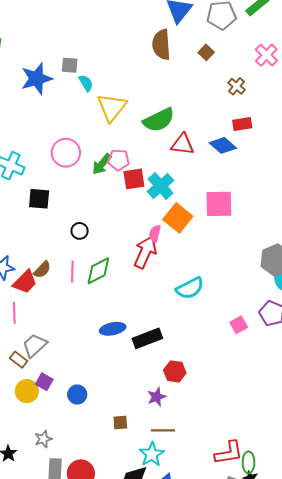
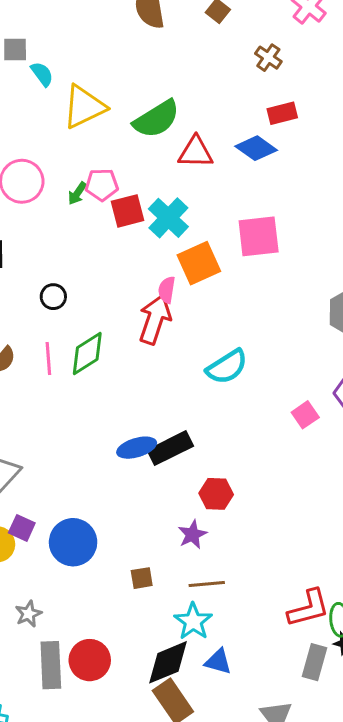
yellow triangle: (112, 107) -> (84, 107), turned 32
green arrow: (102, 164) -> (77, 193), size x0.7
orange square: (178, 218) -> (199, 263), turned 32
blue ellipse: (113, 329) -> (137, 448), moved
blue circle: (77, 394) -> (73, 542), size x1.6

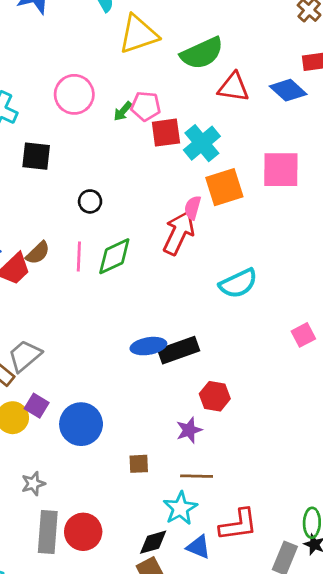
red L-shape: (309, 608) -> (238, 525), moved
black diamond: (168, 662) -> (153, 542), size x0.7

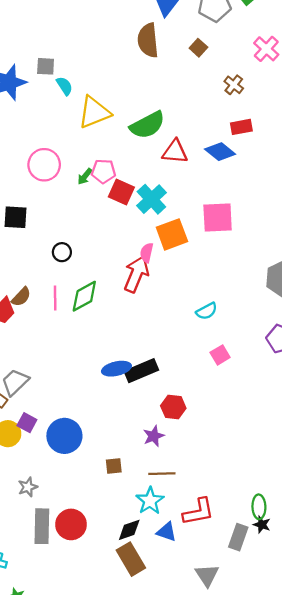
red square: (166, 133) -> (121, 192), turned 35
cyan semicircle: (238, 283) -> (207, 311), moved, size x0.7
pink square: (303, 335) -> (220, 355), moved

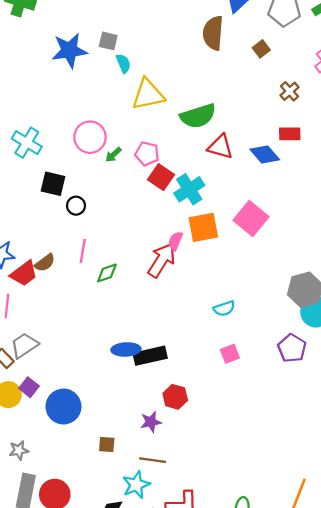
green arrow: (85, 176) -> (113, 155), moved
pink square: (218, 217) -> (251, 219), turned 32
black circle: (62, 252) -> (76, 206), moved
green diamond: (84, 296) -> (107, 273), size x0.7
pink line: (55, 298) -> (83, 251), moved

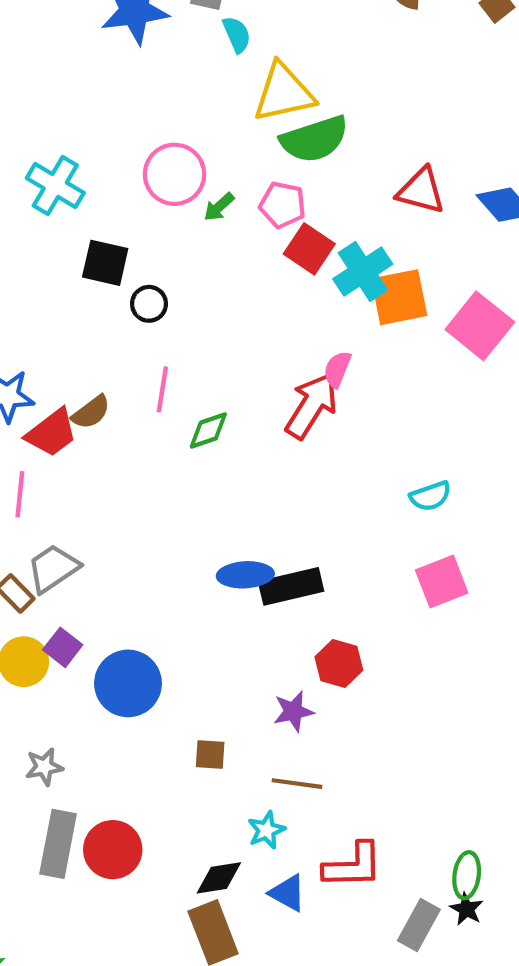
green semicircle: (198, 116) -> (314, 139), moved
orange square: (203, 227) -> (399, 297), moved
pink square: (230, 354) -> (442, 581), size x1.4
cyan star: (136, 485) -> (266, 830), size x0.7

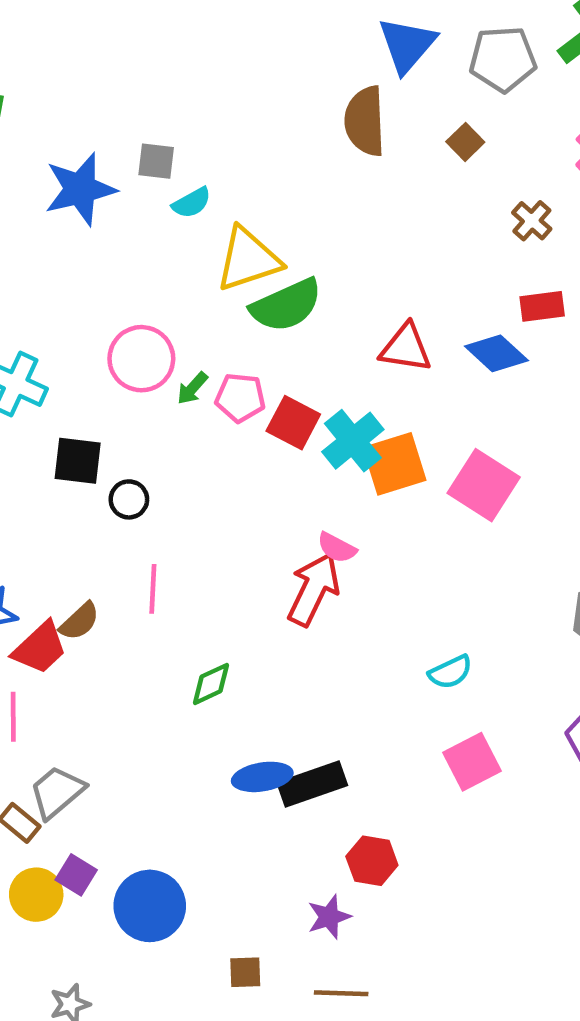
cyan semicircle: (237, 35) -> (192, 203), turned 90
pink pentagon: (283, 205) -> (240, 398), moved
pink semicircle: (337, 369) -> (337, 548), turned -78
green diamond: (208, 431) -> (211, 684), moved

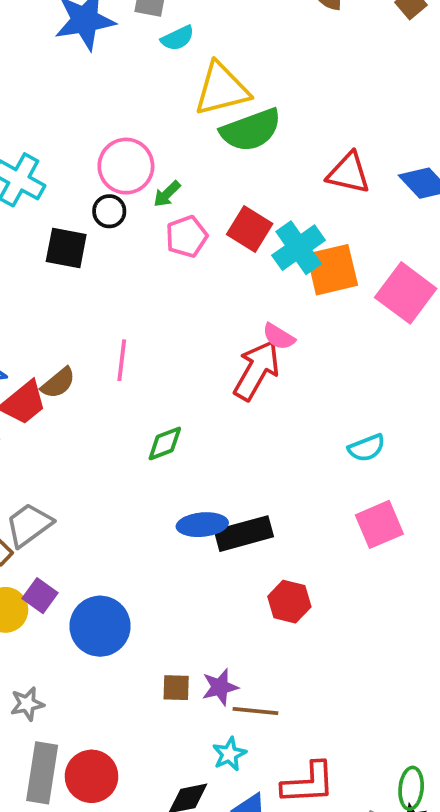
pink pentagon: (240, 398) -> (187, 237), moved, turned -30
black circle: (129, 499) -> (109, 211), moved
purple star: (329, 917) -> (220, 687), moved

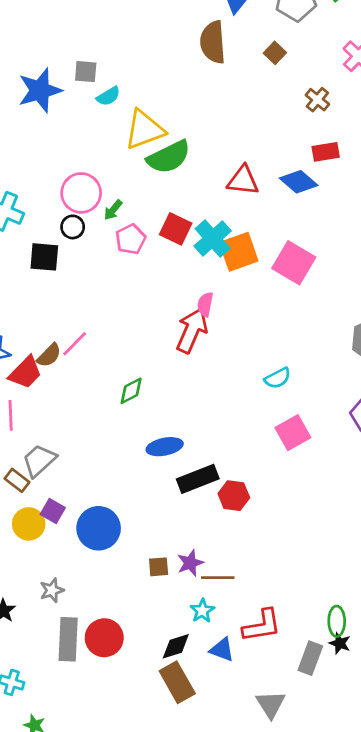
pink semicircle: (279, 337) -> (205, 304), turned 75
pink line: (122, 360) -> (75, 344), moved, turned 44
black rectangle: (244, 534) -> (198, 479), moved

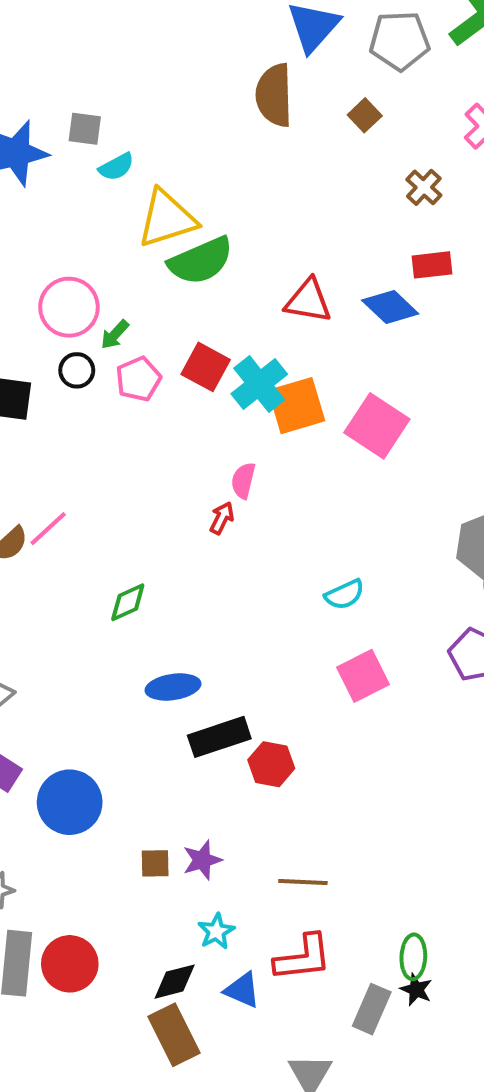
black circle: (73, 227) -> (77, 370), moved
red arrow: (192, 330) -> (222, 518), size x0.5
brown line: (218, 578) -> (303, 882), moved

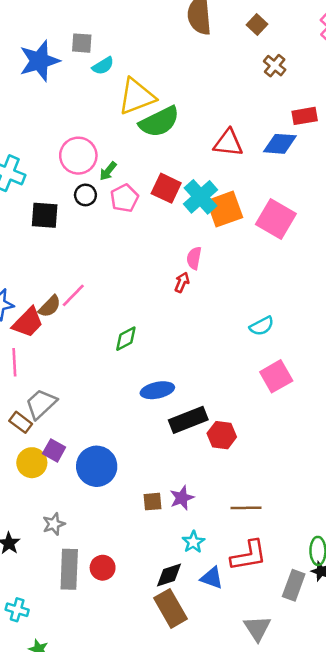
brown cross: (424, 187) -> (275, 66), moved
blue diamond: (390, 307) -> (280, 144), turned -36
red circle: (70, 964) -> (103, 568), size x0.7

